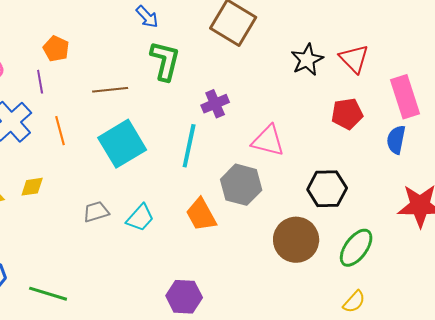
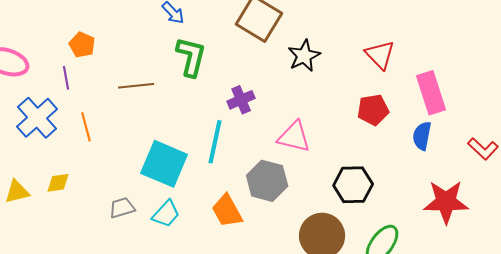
black star: (307, 60) -> (304, 56), moved
cyan square: (122, 144) -> (164, 164), moved, turned -36

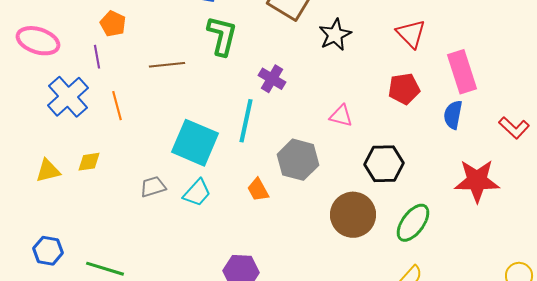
purple cross: (241, 100) -> (272, 79), turned -36
pink triangle: (294, 137) -> (341, 116), moved, size x0.7
orange trapezoid: (227, 211) -> (258, 190), size x0.7

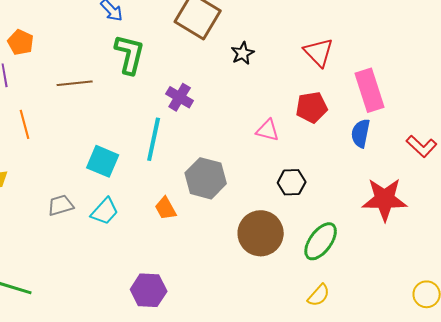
black star: (335, 35) -> (243, 53), size x0.7
pink triangle: (341, 116) -> (268, 130), moved
cyan square: (195, 143) -> (103, 161), size x0.7
black hexagon: (384, 164) -> (292, 182), size x0.7

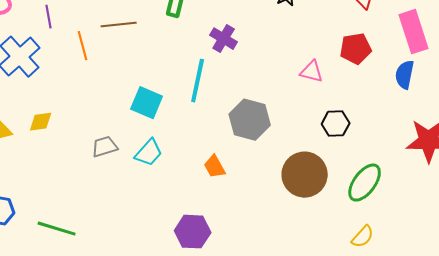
orange line: (25, 124) -> (83, 46), moved
orange trapezoid: (166, 208) -> (215, 167), moved

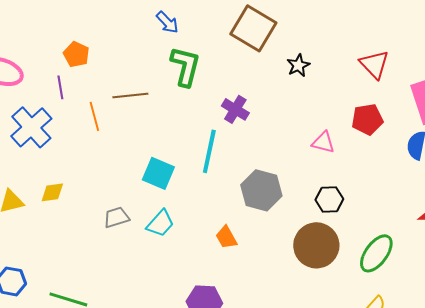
black hexagon: (336, 124) -> (329, 199), moved

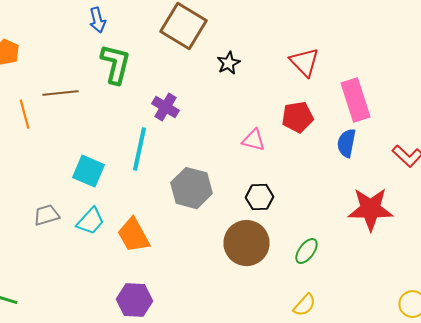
blue arrow: (167, 22) -> (98, 20), turned 30
orange trapezoid: (226, 237) -> (134, 235), moved, size x1.5
green ellipse: (376, 253) -> (306, 251), size x0.7

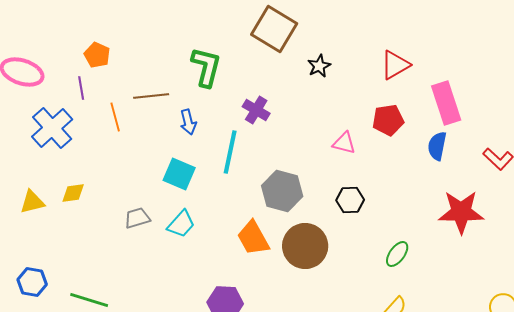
blue arrow: (98, 20) -> (188, 122), moved
red triangle: (304, 62) -> (395, 65), turned 44
orange trapezoid: (134, 235) -> (253, 238), moved
brown circle: (246, 243) -> (305, 246), moved

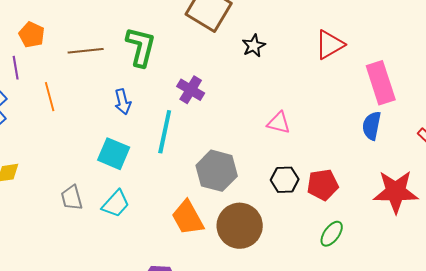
brown line: (151, 96) -> (86, 51), moved
red pentagon: (388, 120) -> (323, 185), moved
gray trapezoid: (137, 218) -> (72, 198), turned -88

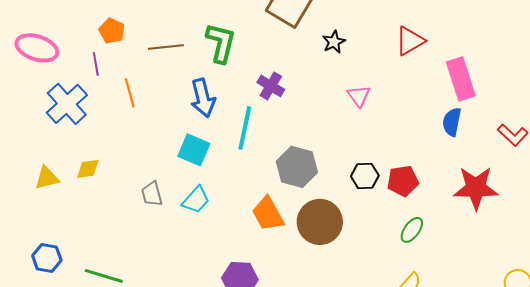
blue arrow: (123, 102) -> (203, 98), size x1.5
pink triangle: (279, 123) -> (359, 96), moved, turned 40

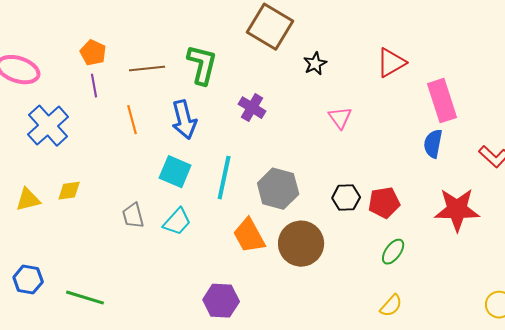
purple line: (96, 64) -> (94, 86), moved
orange line: (130, 93) -> (132, 120), moved
cyan line: (245, 128) -> (224, 178), moved

